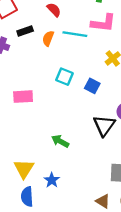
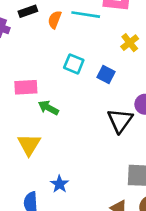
green arrow: (60, 141) -> (48, 108), moved
yellow triangle: (24, 169) -> (29, 145), moved

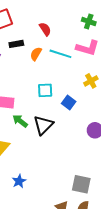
cyan square: (74, 64) -> (45, 90), turned -35
black triangle: (120, 121) -> (43, 125), moved

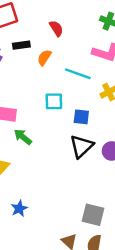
cyan line: (60, 54) -> (78, 74), moved
blue square: (69, 103) -> (81, 117), turned -32
black triangle: (43, 125) -> (82, 146), moved

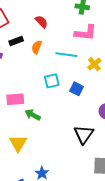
blue square: (81, 117) -> (77, 89), turned 32
black triangle: (82, 146) -> (84, 134), moved

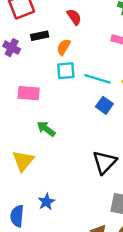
cyan line: (66, 55) -> (97, 79), moved
cyan square: (52, 81) -> (66, 71), moved
pink rectangle: (15, 99) -> (29, 93), moved

